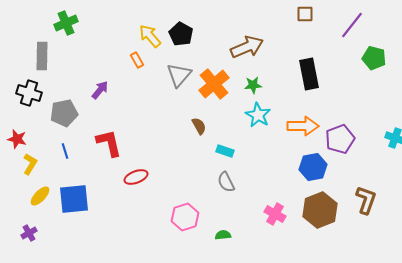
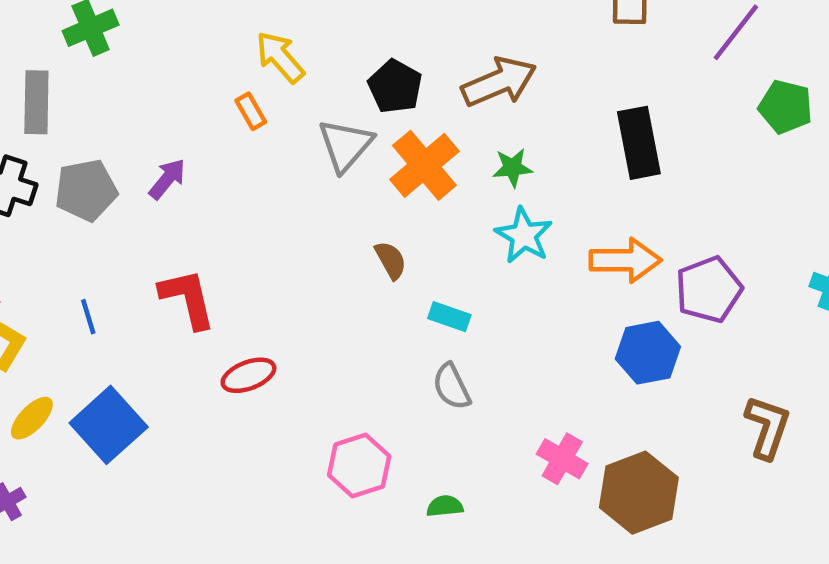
black pentagon: (181, 34) -> (395, 86), moved
gray pentagon: (64, 113) -> (86, 190), moved
blue square: (74, 199) -> (109, 425), turned -36
brown hexagon: (320, 210) -> (639, 493), moved

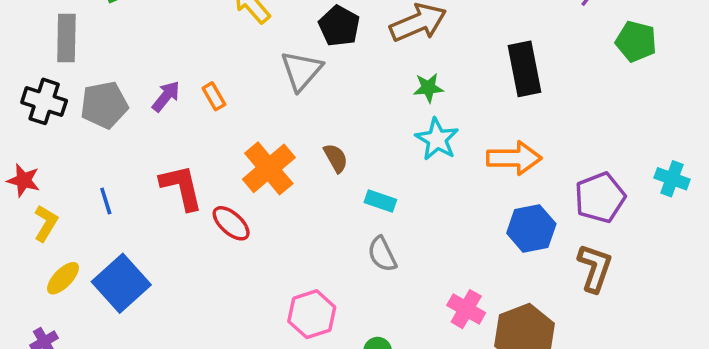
orange rectangle: (251, 111) -> (214, 96), moved
orange cross: (424, 165) -> (269, 168), moved
purple pentagon: (709, 290) -> (600, 198), moved
red ellipse: (248, 375) -> (231, 223), moved, turned 63
brown L-shape: (767, 427) -> (595, 268), moved

